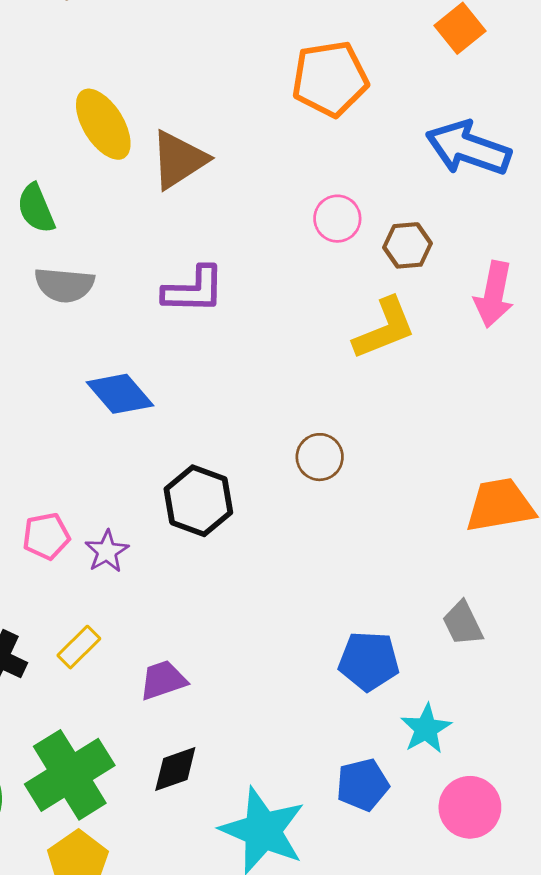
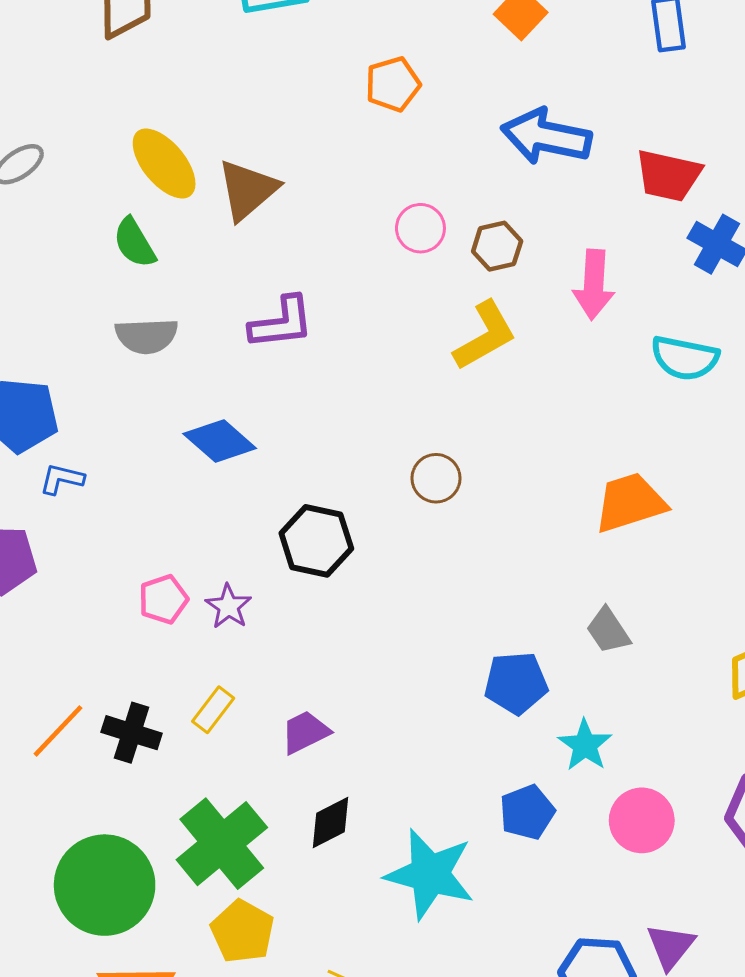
orange pentagon: (330, 79) -> (393, 84), size x0.7
green semicircle: (36, 208) -> (134, 243), moved

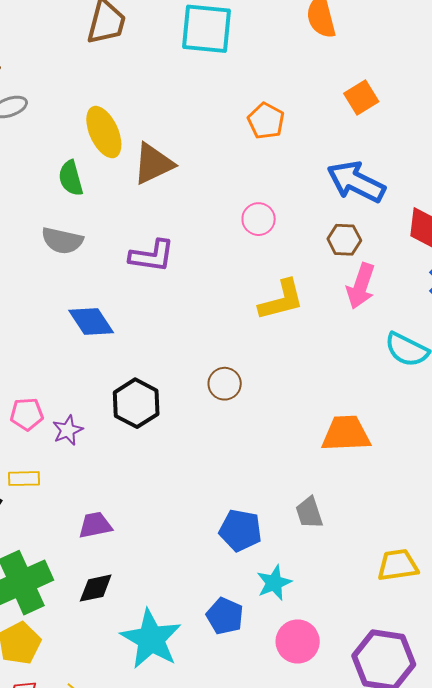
orange pentagon: (393, 84) -> (266, 121), turned 30
brown hexagon: (497, 246) -> (344, 240), moved
yellow rectangle: (213, 710) -> (24, 479), moved, turned 36
blue pentagon: (527, 812) -> (225, 616), turned 30

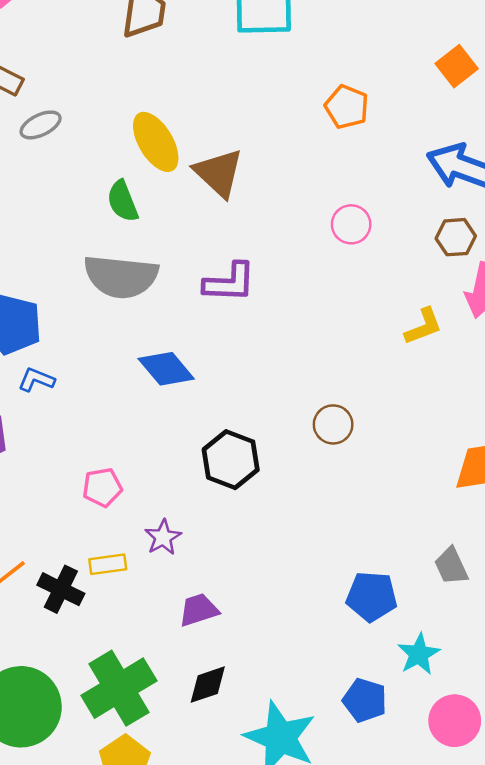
brown triangle: (153, 164) -> (219, 173), turned -45
gray semicircle: (62, 241) -> (121, 277), size x1.5
yellow L-shape: (281, 300) -> (423, 326), moved, size x0.7
purple star: (68, 430) -> (163, 537), moved

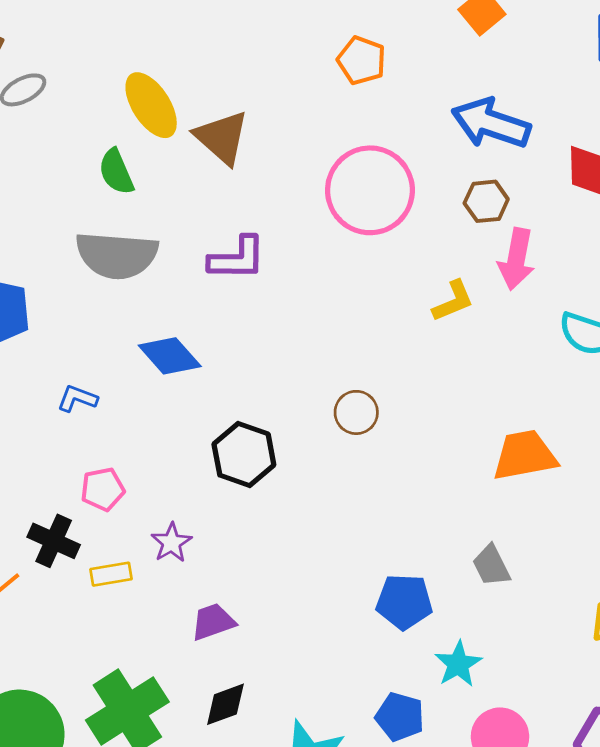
pink circle: (351, 224) -> (370, 190), size x2.0
blue L-shape: (36, 380) -> (77, 399), moved
black cross: (61, 589) -> (54, 541), moved

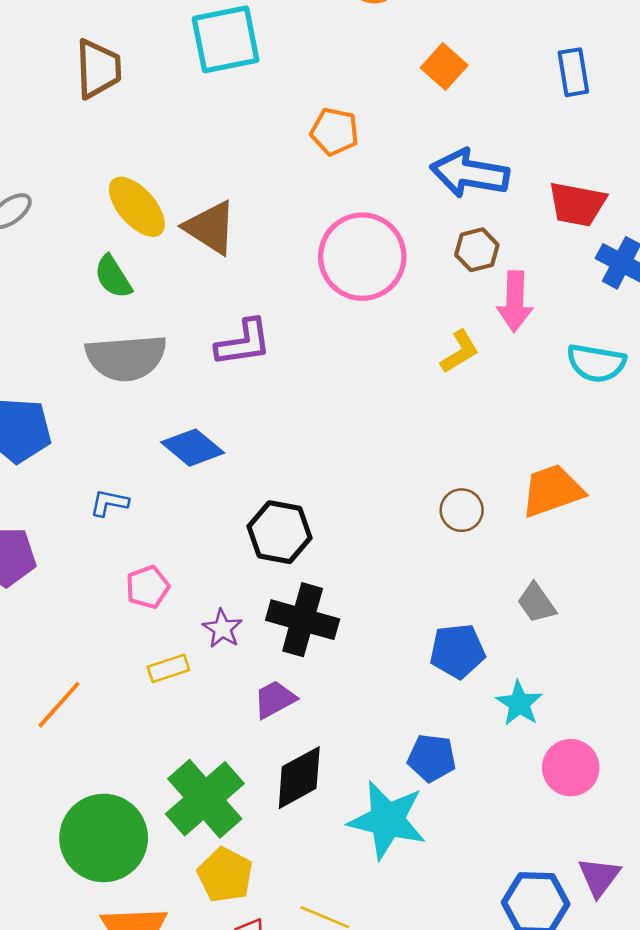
brown circle: (356, 412) -> (462, 510), moved
black cross: (54, 541) -> (303, 620), moved, size x1.4
black diamond: (225, 704) -> (299, 778), size x1.4
blue pentagon: (400, 717) -> (432, 758), moved

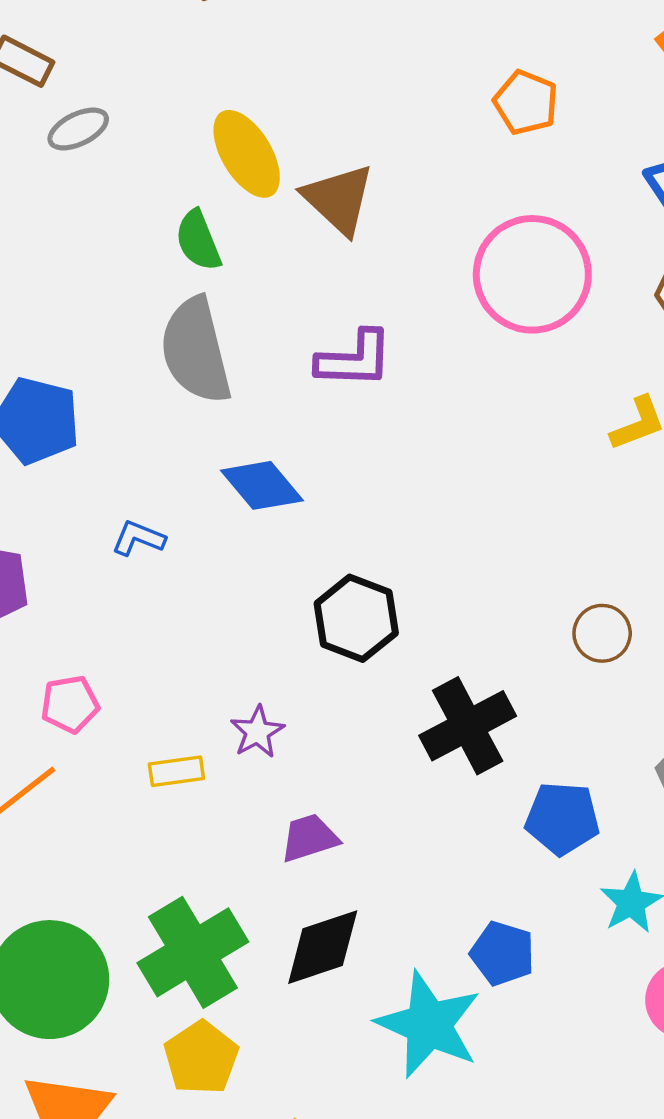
gray semicircle: (126, 358) -> (196, 351), turned 70
pink pentagon: (148, 587) -> (70, 704), moved
black cross: (303, 620) -> (468, 726), moved, turned 36

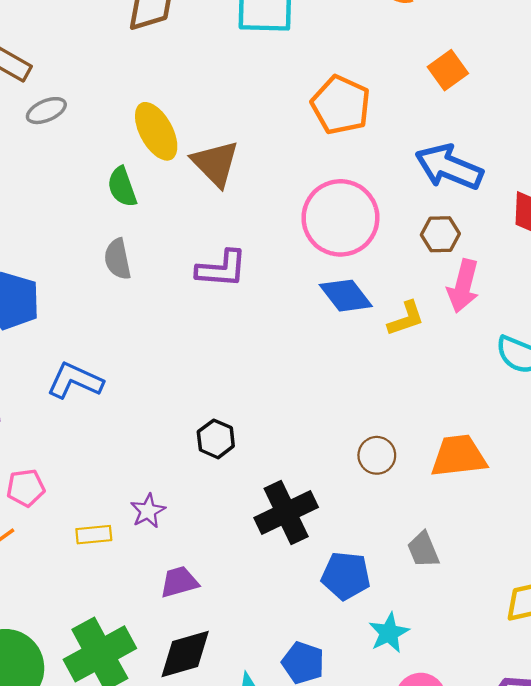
orange pentagon: (526, 102) -> (341, 105), size x1.4
gray semicircle: (196, 351) -> (118, 259), size x0.6
blue diamond: (262, 485) -> (346, 296), moved
blue L-shape: (138, 538) -> (75, 381), size x1.6
black hexagon: (356, 618) -> (216, 439), size x0.7

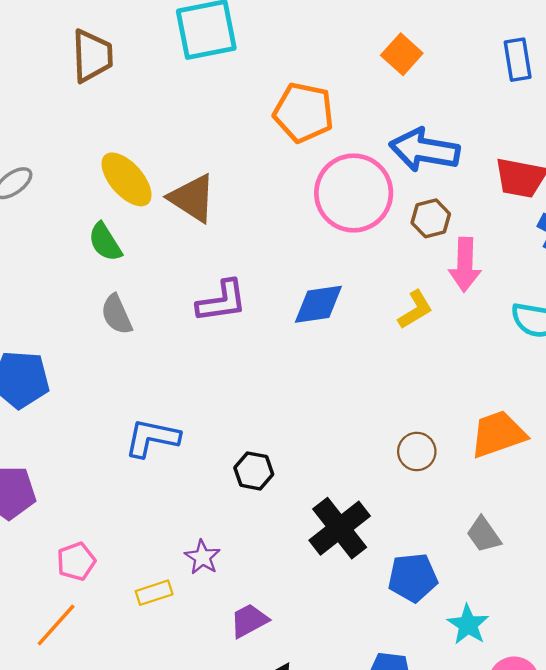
pink circle: (340, 218) -> (354, 193), moved
blue diamond: (346, 296) -> (318, 304), moved, turned -48
blue L-shape: (75, 381) -> (152, 438), moved

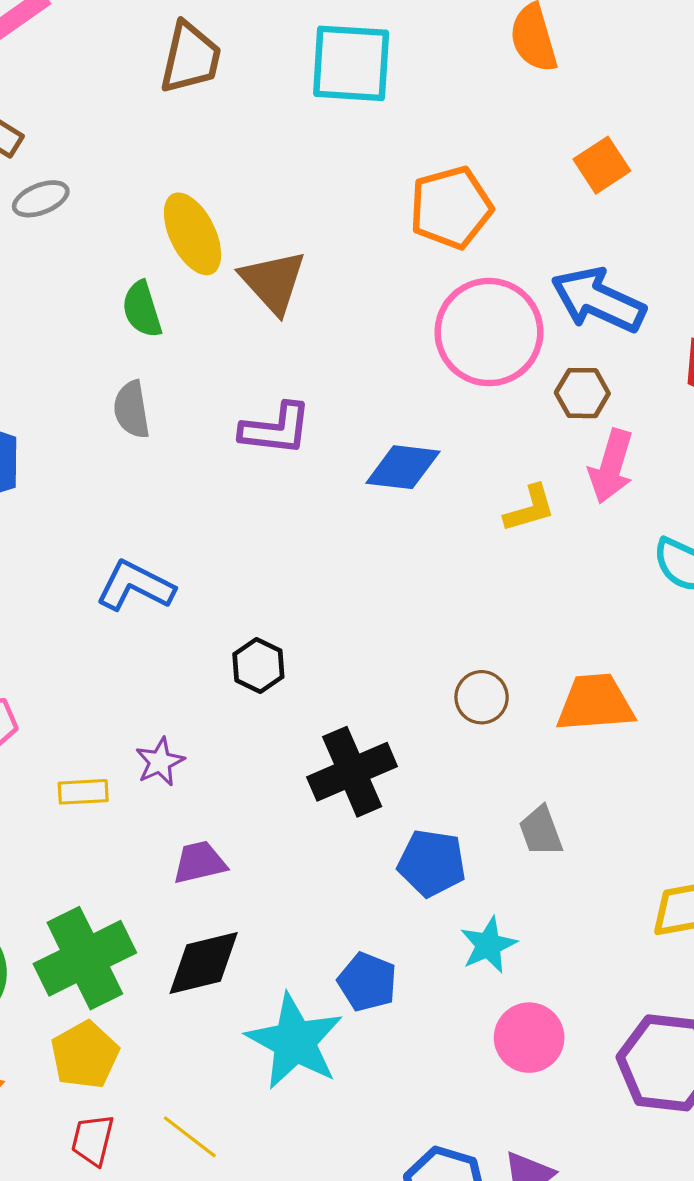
orange pentagon: (304, 112) -> (451, 208), turned 30

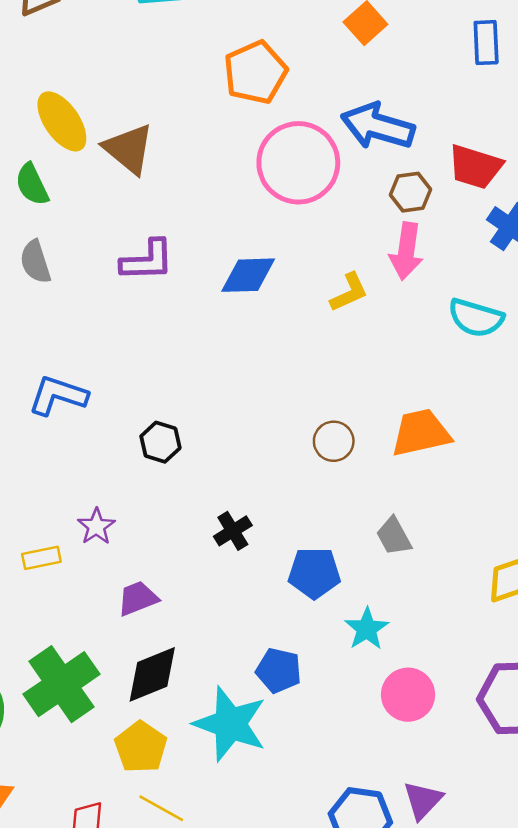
brown hexagon: (582, 393) -> (410, 192), moved
black cross: (352, 772) -> (233, 531), moved, size x0.6
yellow pentagon: (85, 1055) -> (141, 747), moved

